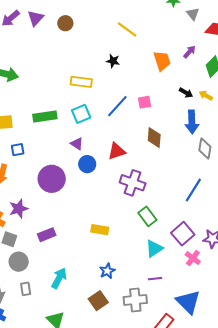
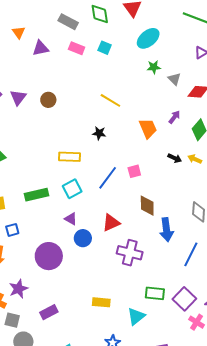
blue arrow: (192, 122) -> (167, 230), moved
green rectangle: (147, 216) -> (155, 293), moved, turned -42
cyan triangle: (154, 249) -> (136, 316), moved

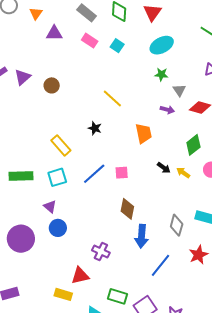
purple arrow: (174, 117) -> (167, 110), moved, turned 56
yellow rectangle: (69, 157) -> (61, 145), turned 35
red triangle: (111, 223) -> (80, 276), moved
purple cross: (130, 253) -> (101, 251), size x0.7

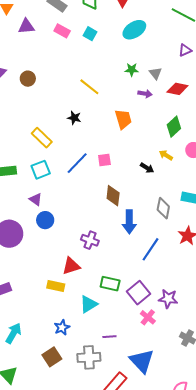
green star: (161, 74) -> (132, 70), moved
black arrow: (164, 168) -> (147, 168), moved

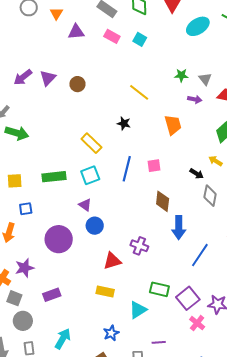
cyan ellipse: (134, 30) -> (198, 26), moved
blue line: (77, 163) -> (127, 169), turned -30
gray diamond: (163, 208) -> (210, 196), moved
red triangle: (71, 266) -> (112, 261), moved

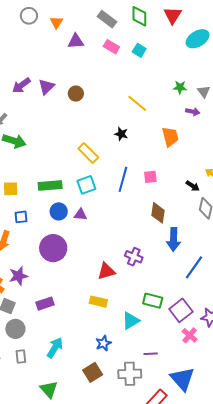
purple triangle: (85, 205) -> (80, 215), turned -32
blue circle: (95, 226) -> (59, 211), moved

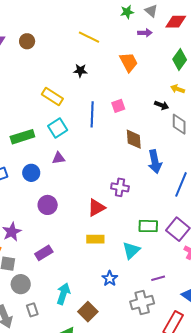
blue circle: (59, 211) -> (31, 173), moved
purple circle: (53, 248) -> (48, 205), moved, size x0.7
brown square: (93, 372) -> (88, 312), moved

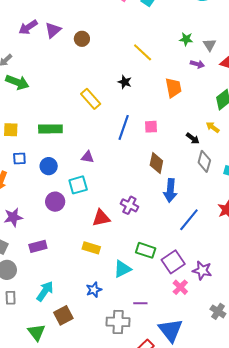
cyan square: (58, 128) -> (78, 185), moved
purple triangle: (59, 158) -> (88, 157), moved

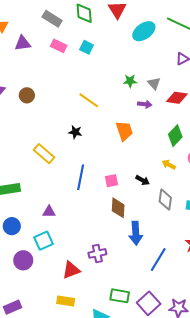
pink square: (151, 127) -> (112, 181), moved
black arrow: (193, 138) -> (143, 180), moved
purple cross: (129, 205) -> (97, 253), turned -30

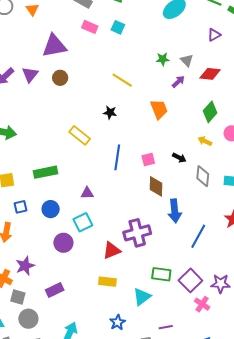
purple triangle: (23, 43) -> (54, 46), moved, size x1.5
purple arrow: (145, 104) -> (178, 82), turned -48
purple cross: (97, 253) -> (137, 233), size x1.5

